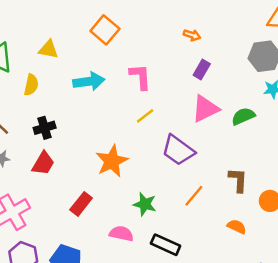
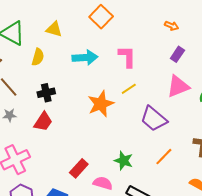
orange star: (112, 161) -> (101, 104), moved
red rectangle: (81, 204) -> (79, 168), moved

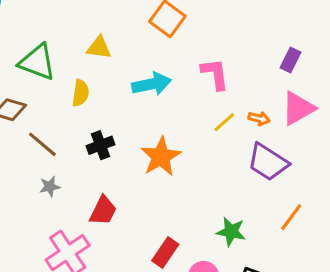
orange arrow: (172, 26) -> (259, 118), moved
orange star: (101, 104) -> (161, 157), moved
red trapezoid: (43, 122) -> (103, 211), moved

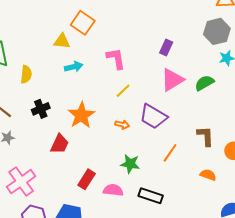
yellow triangle: (99, 48) -> (62, 41), moved
cyan arrow: (152, 84) -> (74, 67), size x0.7
orange arrow: (259, 118) -> (122, 125), moved
red trapezoid: (103, 211) -> (60, 144), moved

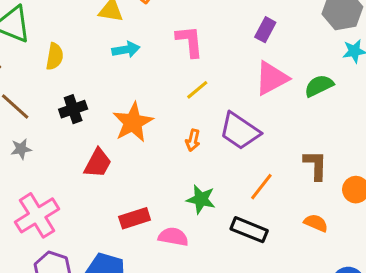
orange arrow: (122, 125) -> (193, 140), turned 88
red rectangle: (87, 179) -> (135, 218), turned 36
black rectangle: (151, 196) -> (249, 230), moved

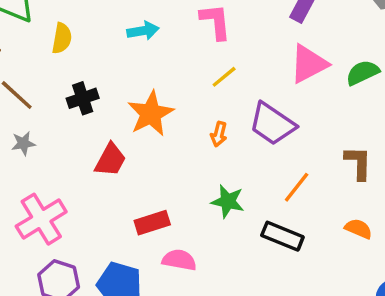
pink semicircle: (173, 237) -> (179, 260), moved

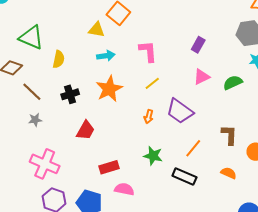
pink triangle: (309, 64) -> (202, 77), size x0.7
orange star: (151, 114) -> (109, 89), moved
pink cross: (41, 219) -> (45, 164), turned -36

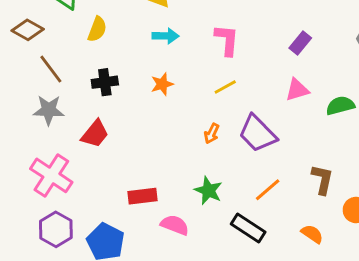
orange star: (109, 89) -> (162, 84), size x0.6
gray star: (35, 120) -> (49, 110), size x1.5
red trapezoid: (86, 130) -> (95, 134), moved
pink semicircle: (124, 189) -> (175, 225), moved

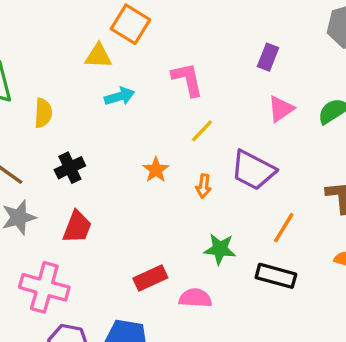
orange star: (162, 84) -> (156, 170), moved

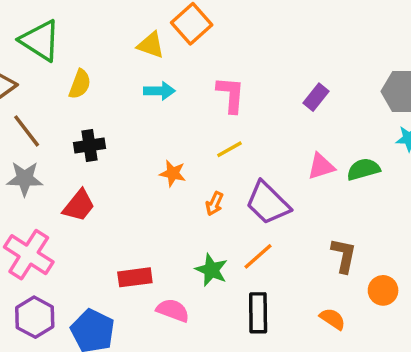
pink triangle: (281, 109) -> (321, 166), moved
orange star: (156, 170) -> (173, 173), turned 30
orange line: (284, 228) -> (258, 256), moved
black rectangle: (276, 276) -> (258, 313), turned 57

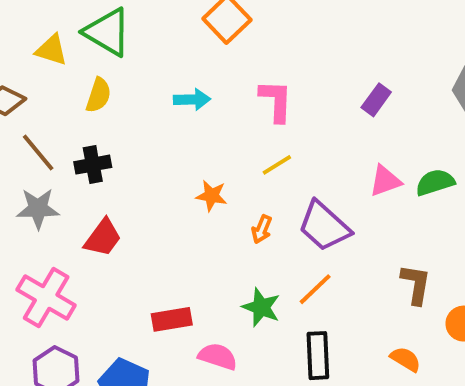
green triangle: (40, 40) -> (107, 32), moved
yellow triangle: (151, 45) -> (51, 50), moved
black cross: (90, 145) -> (93, 165), moved

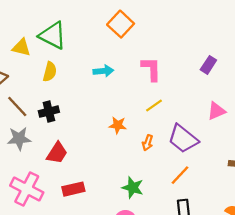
green star: (261, 307) -> (133, 188), moved
red rectangle: (172, 319) -> (73, 189), moved

